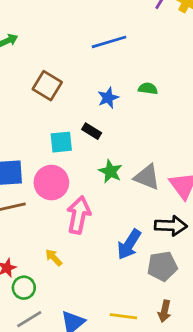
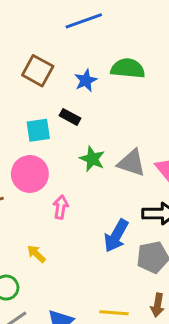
brown square: (47, 86) -> (38, 71), moved
green semicircle: (148, 89) -> (128, 68), size x1.6
pink arrow: (79, 215) -> (61, 207), size x0.6

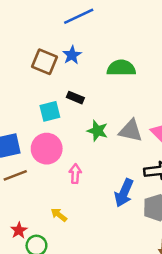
green semicircle: (128, 68) -> (121, 68), moved
blue star: (86, 80) -> (72, 55), moved

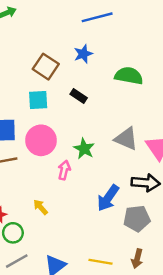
brown square: (44, 62) -> (46, 67), moved
cyan square: (50, 111) -> (38, 100), moved
green star: (97, 131) -> (84, 149), moved

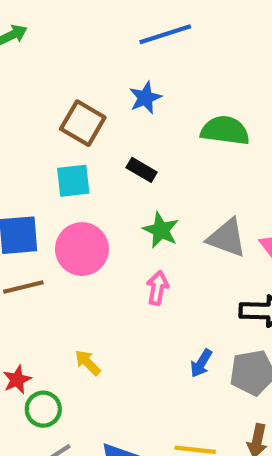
green star: (84, 149) -> (161, 230), moved
pink arrow: (64, 170) -> (157, 288), moved
blue arrow: (108, 198) -> (201, 363), moved, size x0.6

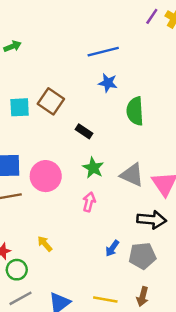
blue star: (145, 98) -> (108, 83), moved, turned 30
green semicircle: (225, 130) -> (135, 111), turned -104
cyan square: (73, 181) -> (20, 107), moved

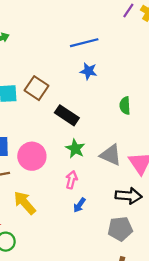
green semicircle: (135, 111) -> (125, 106), moved, size x0.7
black rectangle: (84, 131) -> (67, 115), size x1.5
yellow arrow: (45, 244) -> (25, 203), moved, size x1.6
blue arrow: (112, 248) -> (79, 205), moved

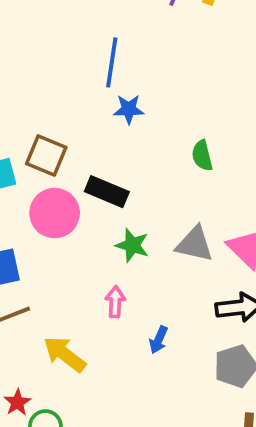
blue line: (84, 43) -> (112, 62), turned -56
pink circle: (32, 156) -> (55, 213), moved
pink arrow: (71, 180) -> (115, 302), moved

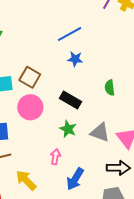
blue line: (112, 62) -> (70, 34), turned 45
black rectangle: (107, 192) -> (70, 100), moved
blue arrow: (159, 340) -> (75, 179), size x1.6

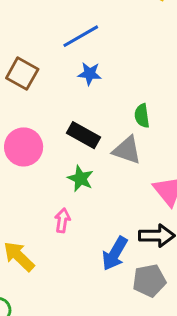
brown square: (30, 77) -> (22, 74), moved
gray triangle: (100, 132) -> (127, 150), moved
blue arrow: (75, 179) -> (115, 254), moved

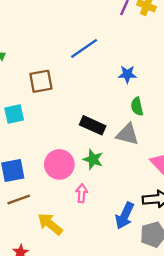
brown square: (22, 74) -> (41, 81), turned -35
blue star: (90, 74) -> (127, 74), moved
pink circle: (24, 147) -> (59, 164), moved

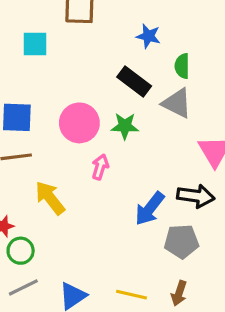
blue star: (127, 74) -> (148, 36), moved
green semicircle: (137, 106) -> (182, 66), moved
green star: (93, 159) -> (125, 126), turned -30

